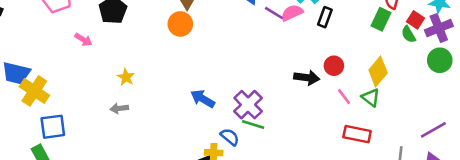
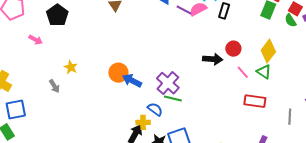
orange circle: (180, 24) -> (118, 73), moved
gray arrow: (119, 108) -> (54, 86), moved, turned -112

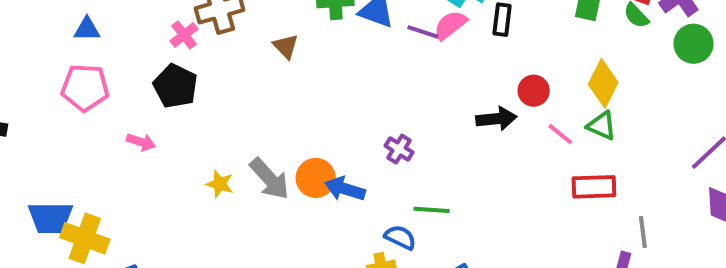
purple cross: (168, 83) -> (399, 149), moved, size x0.6
gray arrow: (54, 86) -> (269, 179), moved, size x1.6
gray line: (290, 117) -> (643, 232), moved

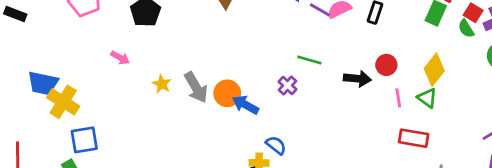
pink line: (560, 134) -> (398, 98), turned 30
pink arrow: (141, 142) -> (120, 58), moved
green line: (432, 210) -> (309, 60), moved

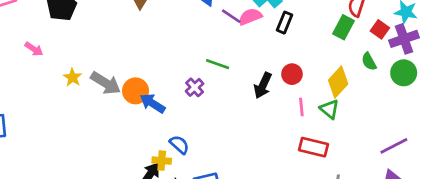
green semicircle: (466, 29) -> (369, 61), moved
black arrow: (357, 79) -> (263, 85), turned 105
gray arrow: (196, 87) -> (106, 83), turned -32

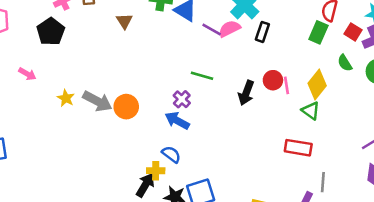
blue arrow: (152, 103) -> (177, 121), moved
pink line: (301, 107) -> (286, 85), moved

